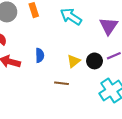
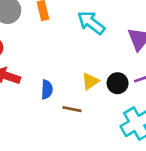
blue semicircle: (40, 55) -> (47, 90), moved

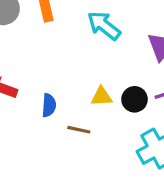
yellow triangle: (90, 81) -> (102, 96), turned 30

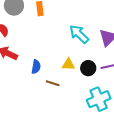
cyan arrow: (104, 26) -> (79, 34), moved

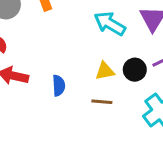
brown line: (53, 83) -> (102, 102), moved

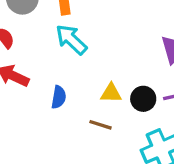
cyan arrow: (110, 24) -> (71, 40), moved

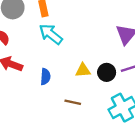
brown line: (101, 125) -> (73, 102), moved

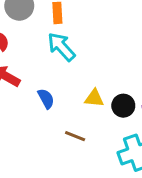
blue semicircle: (45, 77) -> (46, 99), turned -42

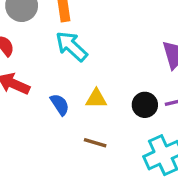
yellow triangle: (94, 98) -> (96, 99), moved

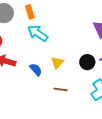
yellow triangle: (96, 99) -> (57, 63), turned -40

